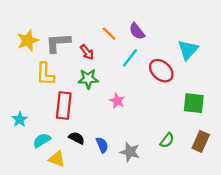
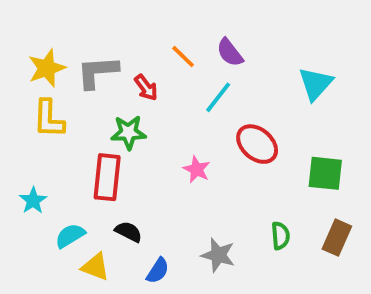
red ellipse: (161, 71) -> (257, 144), moved
yellow L-shape: (45, 74) -> (49, 119), moved
green star: (88, 79) -> (129, 132), moved
green semicircle: (167, 140) -> (280, 236), turned -42
blue semicircle: (102, 145) -> (158, 271), moved, turned 56

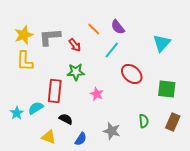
green star: (129, 132) -> (76, 72), moved
pink star: (197, 169) -> (97, 94), moved
cyan star: (33, 201) -> (17, 113), moved
cyan semicircle: (70, 236) -> (36, 108), moved

